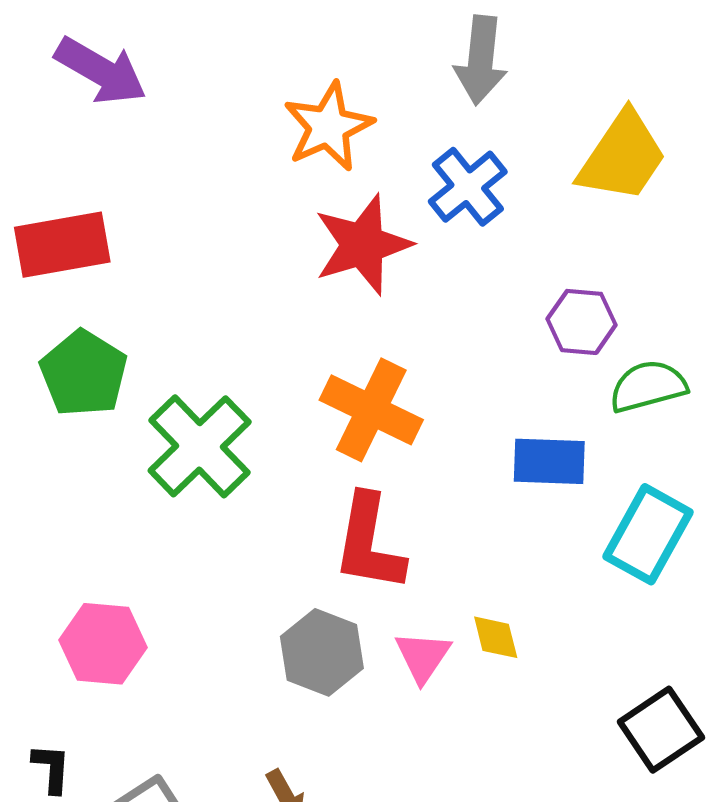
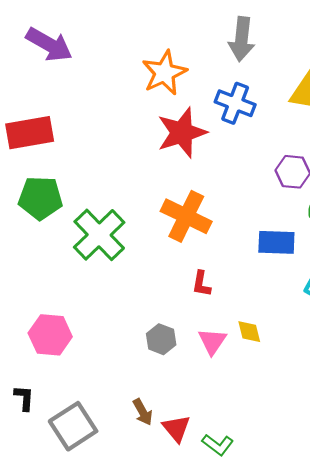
blue cross: (468, 187) -> (235, 103), turned -30
green pentagon: (84, 373) -> (40, 198), turned -30
red L-shape: (369, 543) -> (201, 284), moved, size x0.5
gray hexagon: (322, 652) -> (161, 339), size x0.7

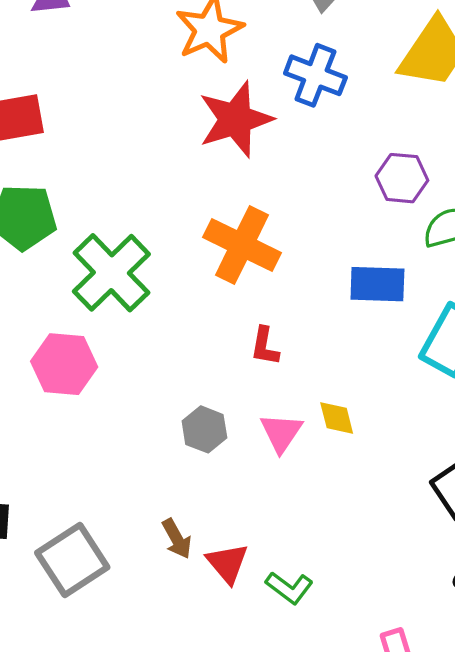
pink hexagon: (50, 335) -> (64, 364), moved

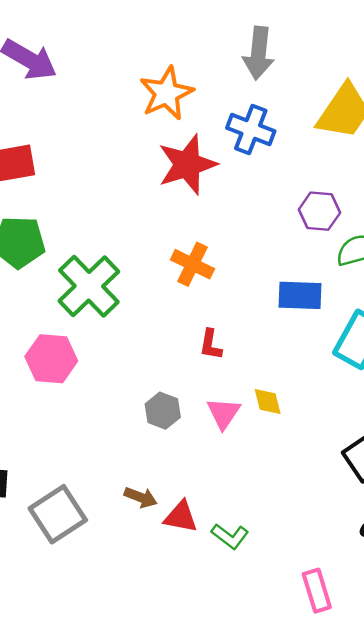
orange cross: (242, 245) -> (192, 264), size x0.7
brown arrow: (177, 539) -> (141, 497), turned -40
red triangle: (227, 563) -> (181, 517), turned -39

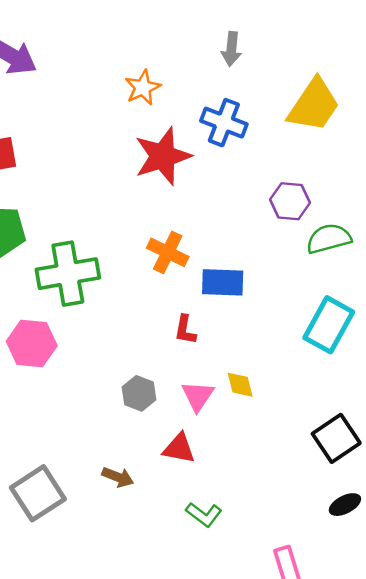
gray arrow: (259, 53) -> (231, 49), size x0.7
orange star: (167, 93) -> (143, 88), size x0.7
green cross: (89, 286) -> (68, 274), turned 34
blue rectangle: (300, 295) -> (223, 282), moved
red triangle: (181, 517) -> (179, 448), moved

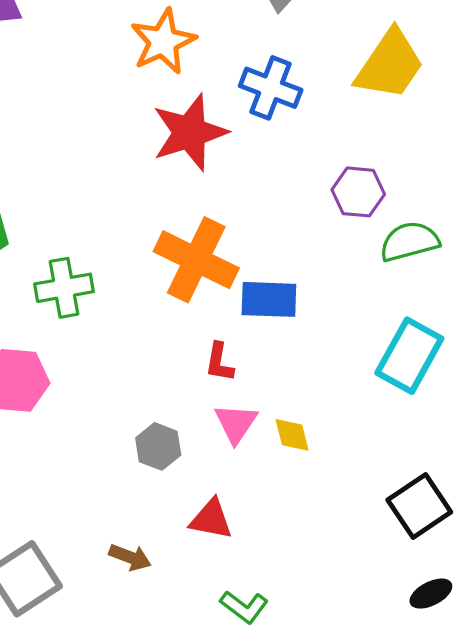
orange star: (143, 88) -> (163, 42), size x1.4
orange cross: (168, 252) -> (196, 260), size x1.5
green cross: (68, 274) -> (64, 288), size x0.7
pink triangle: (198, 396) -> (236, 423), moved

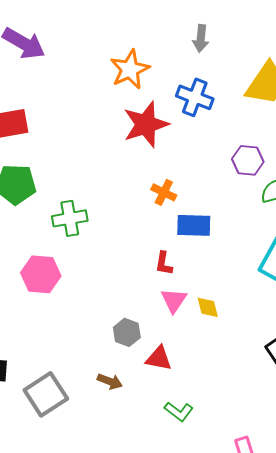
orange cross: (196, 260) -> (164, 192), moved, size x0.5
gray hexagon: (158, 446) -> (127, 332), moved

